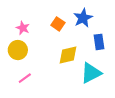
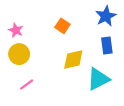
blue star: (83, 18) -> (106, 16), moved
pink star: (23, 28) -> (16, 30), moved

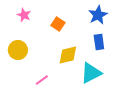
pink star: (16, 30) -> (24, 15), moved
pink line: (27, 84) -> (42, 80), moved

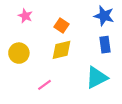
blue star: (98, 15) -> (104, 16), turned -30
yellow diamond: (68, 55) -> (61, 50), moved

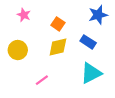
blue star: (104, 16) -> (98, 15), turned -30
blue rectangle: (105, 45) -> (88, 42), moved, turned -49

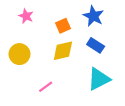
blue star: (98, 15) -> (93, 16), moved, turned -30
orange square: (58, 24) -> (63, 26), turned 32

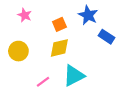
blue rectangle: (96, 45) -> (107, 37), moved
cyan triangle: (99, 79) -> (74, 76), moved

